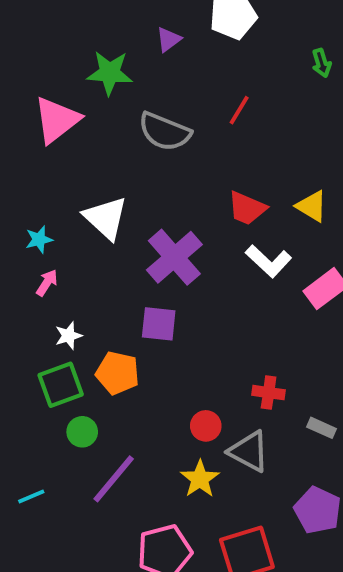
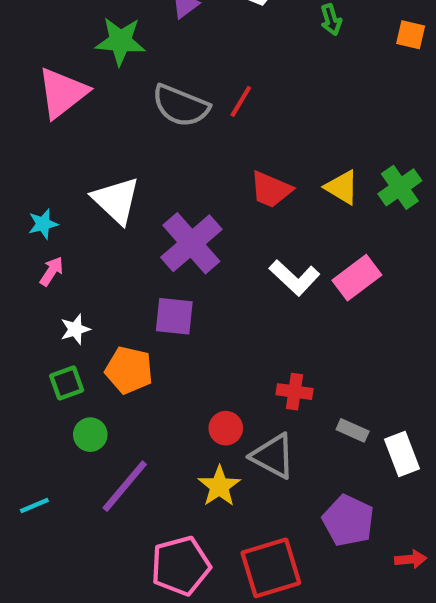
green arrow: (322, 63) -> (331, 20), moved
red line: (239, 110) -> (241, 101), moved
white L-shape: (269, 261) -> (295, 278), moved
green square: (61, 385) -> (67, 383), size x0.7

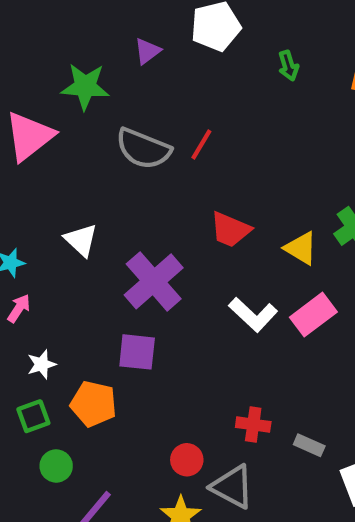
yellow triangle: (342, 187) -> (301, 248), moved
white triangle: (116, 200) -> (81, 240), size x0.7
gray rectangle: (353, 430) -> (309, 445), moved

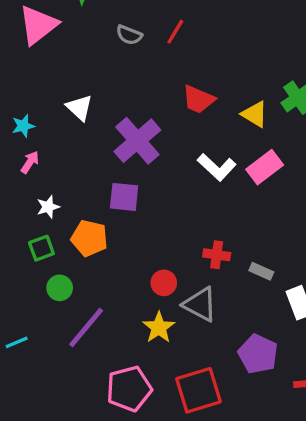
gray semicircle: (143, 149) -> (129, 35), size x0.6

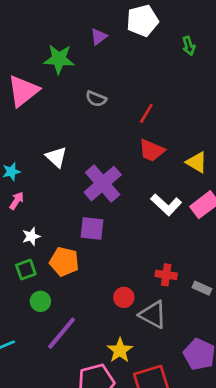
red line: (175, 32) -> (146, 113), moved
yellow star: (159, 327) -> (120, 350), moved

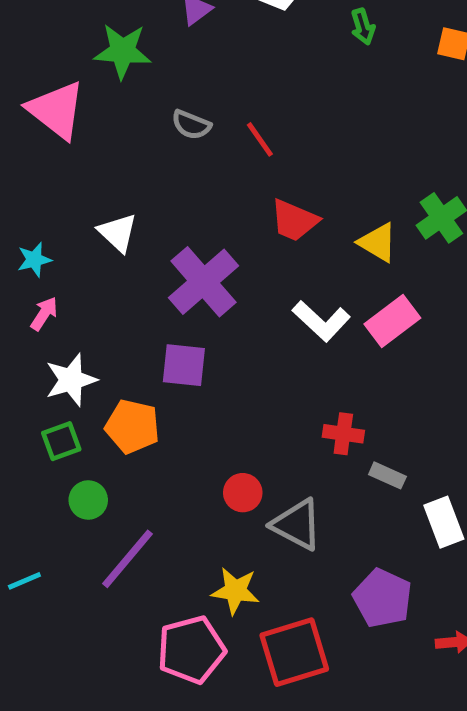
pink triangle: (23, 91) -> (56, 110), turned -44
red line: (146, 113) -> (260, 139), moved, turned -66
white star: (31, 236) -> (71, 380), size x1.5
red cross: (166, 275) -> (343, 434), moved
yellow star: (120, 350) -> (235, 591), turned -30

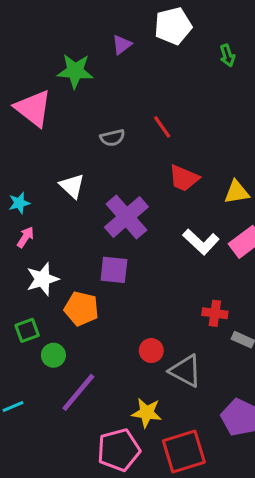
gray semicircle: (191, 125) -> (112, 138), moved, turned -35
yellow triangle: (378, 242) -> (237, 192), turned -40
green square: (61, 441) -> (27, 330), moved

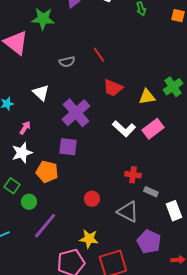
pink arrow: (25, 237) -> (25, 128), moved
green square: (27, 330) -> (12, 186), turned -35
gray triangle: (185, 371) -> (128, 212), moved

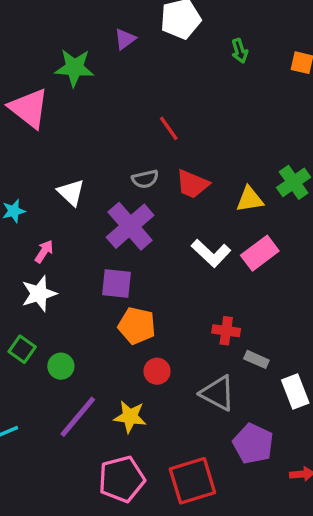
gray semicircle: (67, 62) -> (145, 179), moved
orange pentagon: (47, 172) -> (137, 326), moved
green circle: (29, 202) -> (61, 366), moved
yellow star: (89, 239) -> (130, 417), moved

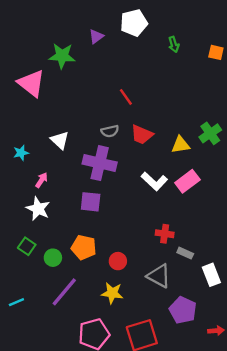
purple cross: (130, 226) -> (100, 163), turned -36
white star: (39, 294) -> (38, 209), turned -30
orange pentagon: (137, 326) -> (84, 247), moved
yellow star: (130, 417) -> (112, 293), moved

